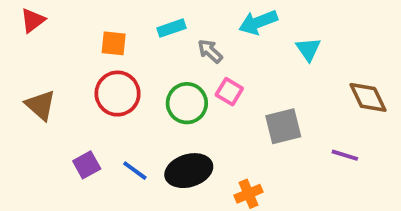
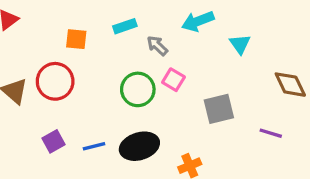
red circle: (118, 94) -> (55, 81), moved
blue line: (135, 171) -> (94, 146), turned -50

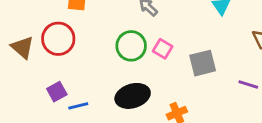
pink square: (173, 80) -> (163, 49), moved
blue line: (94, 146) -> (78, 106), moved

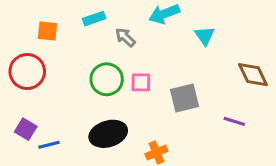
pink square: (163, 49) -> (141, 82), turned -30
purple square: (57, 92) -> (26, 129), turned -30

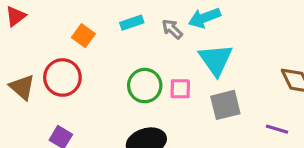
orange square: (47, 31) -> (83, 36), turned 30
cyan triangle: (205, 36) -> (216, 60), moved, size x1.6
gray arrow: (125, 37) -> (172, 29), moved

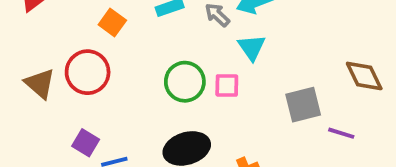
cyan triangle: (216, 60) -> (252, 47), moved, size x0.7
gray square: (225, 105) -> (303, 105), moved

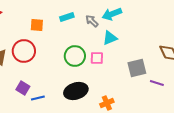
orange square: (112, 23) -> (37, 25), turned -32
cyan triangle: (252, 47) -> (110, 38), turned 42

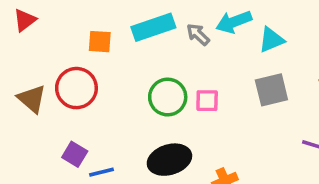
cyan rectangle: (67, 17) -> (153, 27), size x1.6
cyan triangle: (110, 38) -> (271, 40), moved
gray square: (137, 68) -> (271, 90), moved

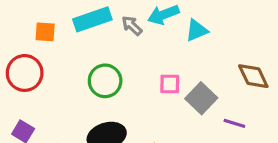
gray square: (271, 90) -> (201, 98), moved, turned -32
pink square: (207, 101) -> (170, 84), moved

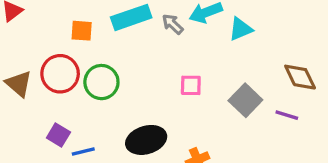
green circle: (105, 81) -> (101, 82), moved
pink square: (170, 84) -> (191, 85), moved
purple line: (234, 123) -> (287, 115), moved

